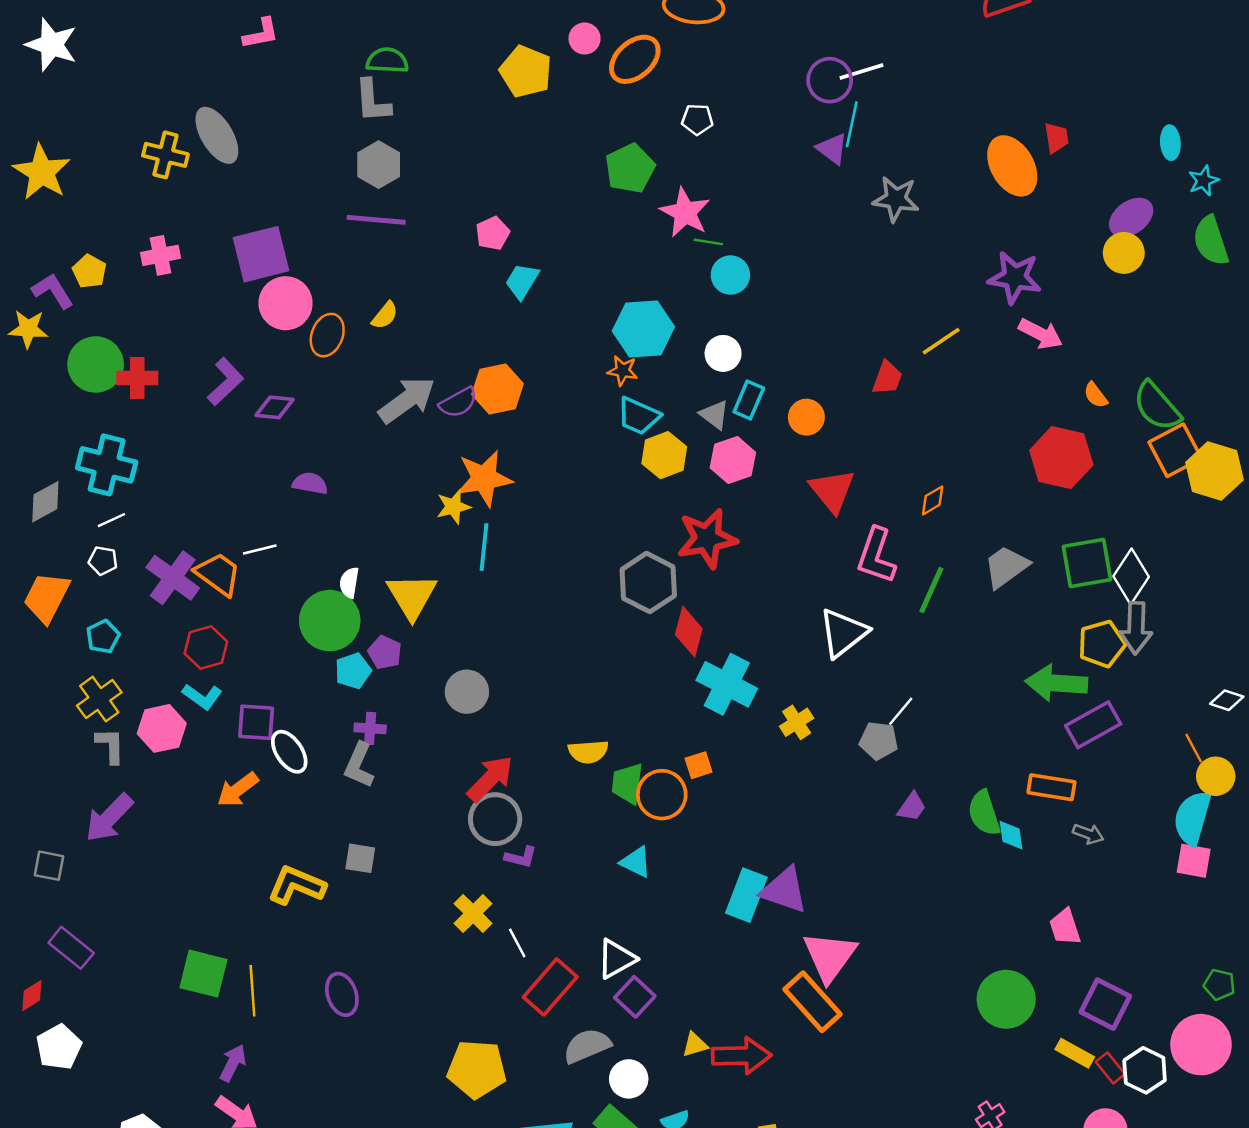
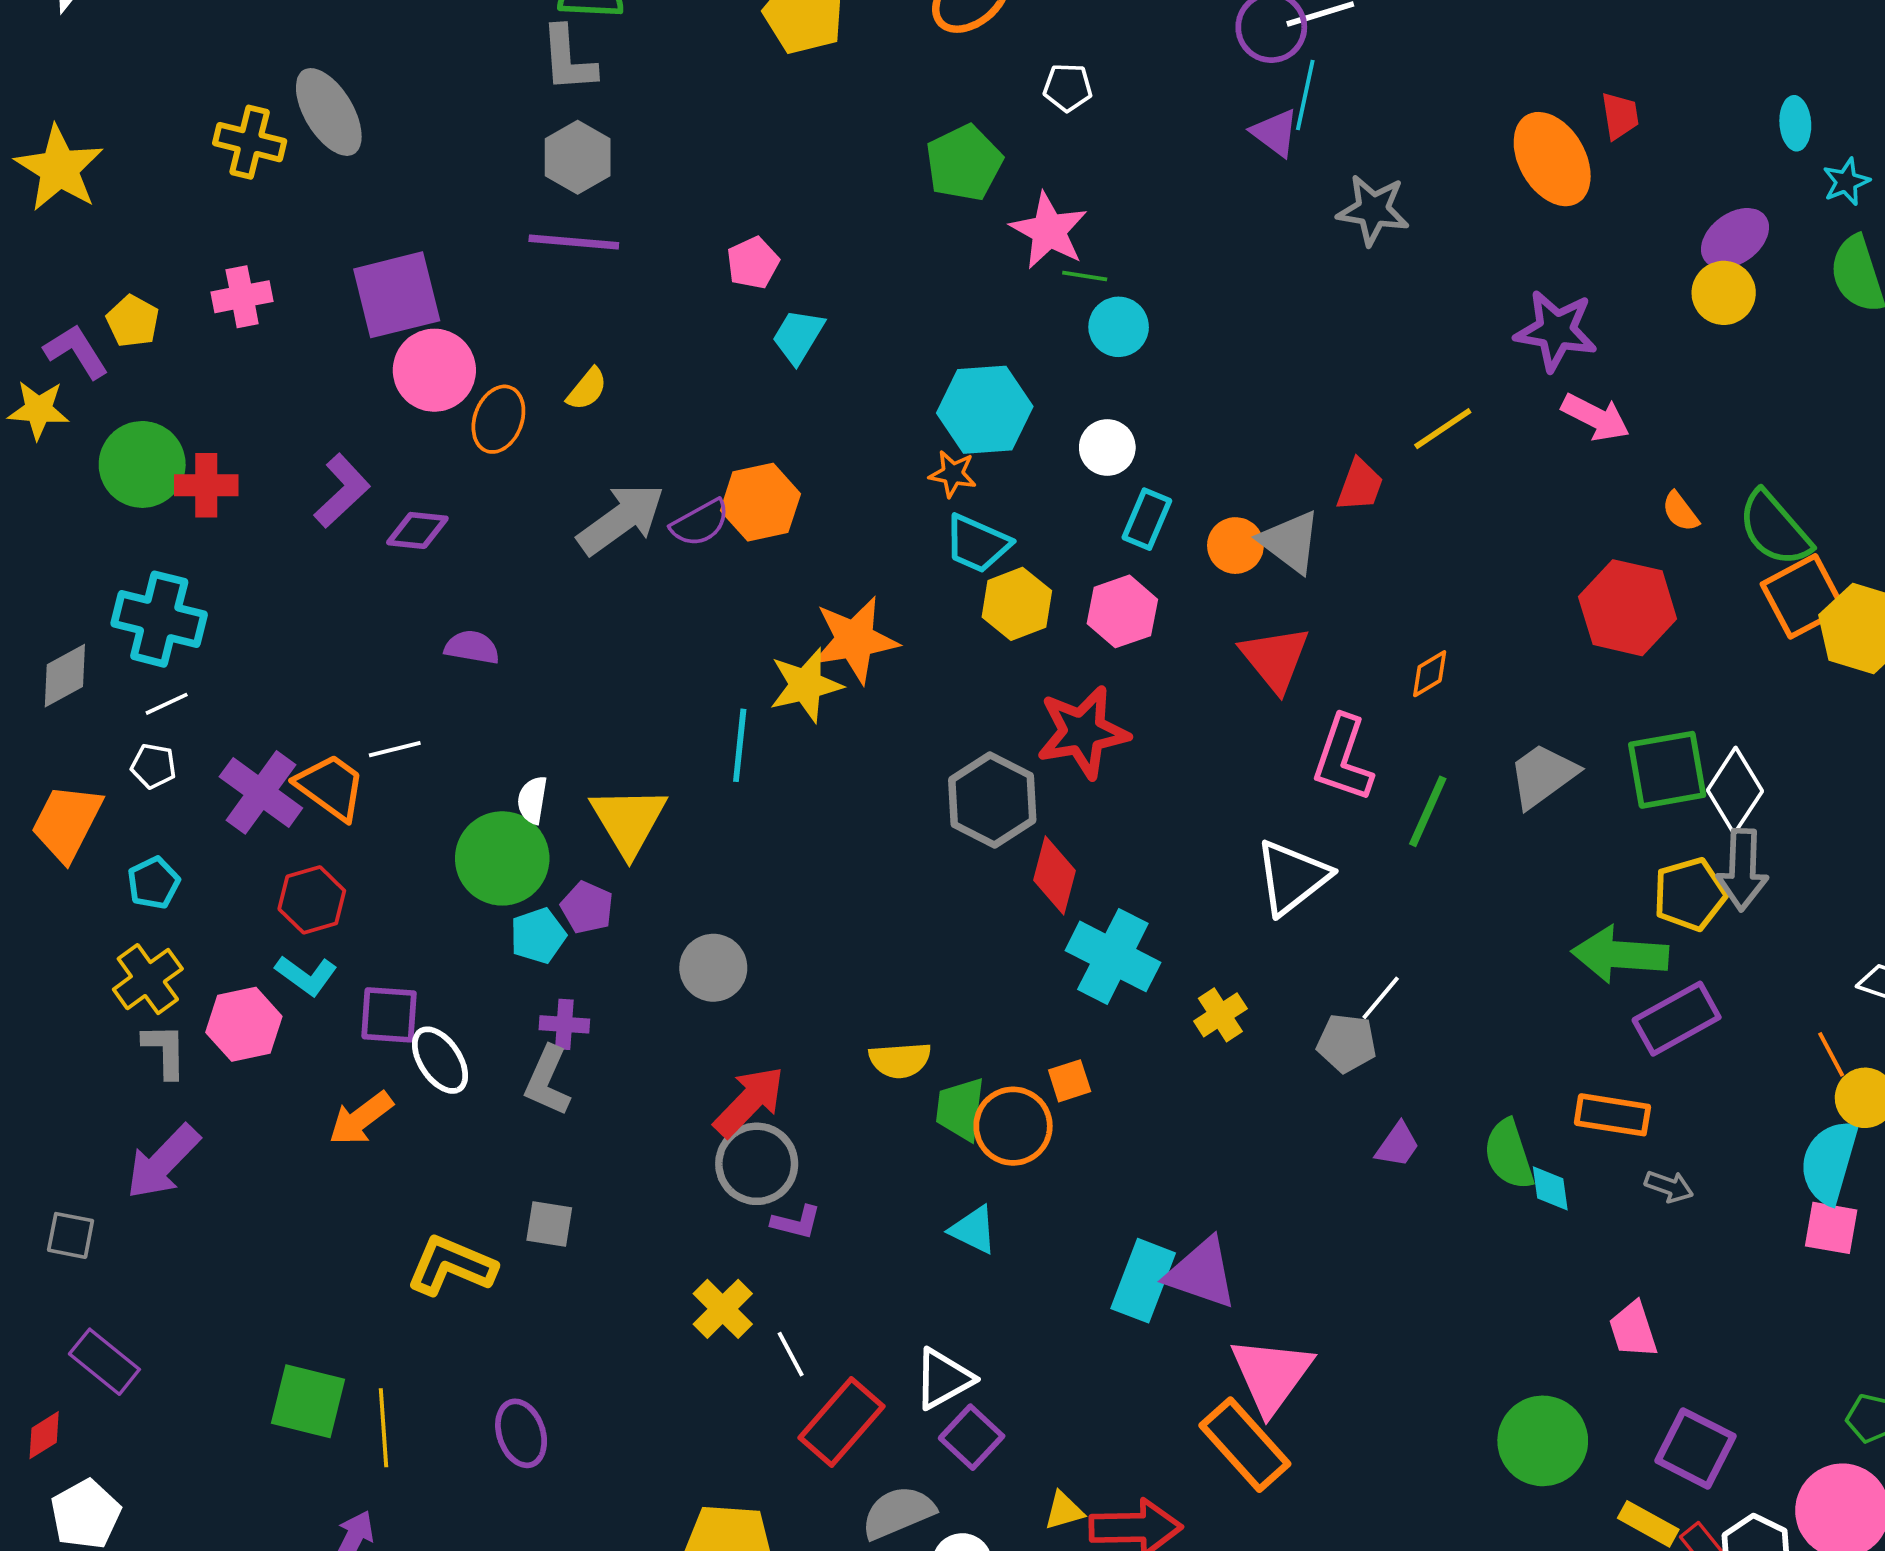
gray triangle: (714, 415) -> (1290, 542), moved, size x1.4
orange star: (484, 478) -> (855, 640), moved
yellow star: (453, 507) -> (806, 685), moved, size x1.4

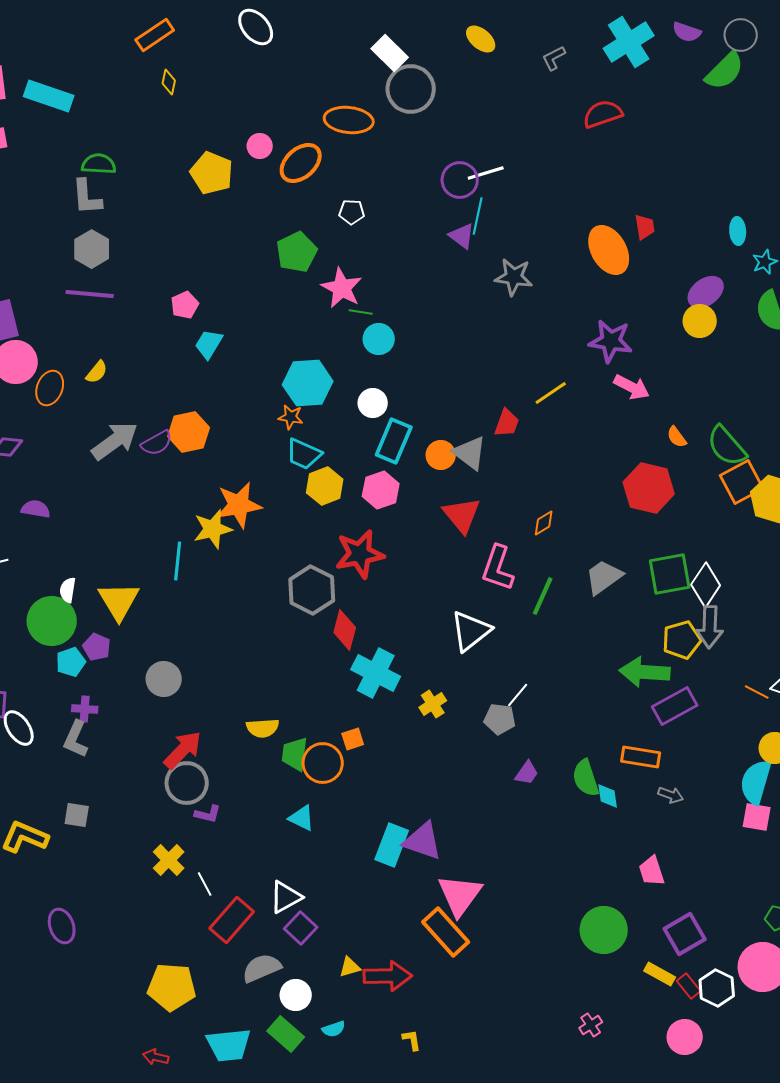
cyan rectangle: (1147, 519) -> (394, 441), size x1.4
orange line: (1831, 1054) -> (757, 692), moved, turned -35
purple square: (1695, 1448) -> (685, 934), turned 33

